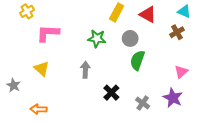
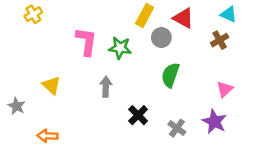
pink L-shape: (48, 33) -> (86, 41), moved, turned 95
gray circle: (130, 38) -> (161, 38), moved

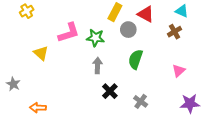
pink L-shape: (86, 41) -> (69, 33), turned 65
yellow triangle: (51, 85) -> (41, 53), moved
gray arrow: (106, 87) -> (98, 65), moved
purple star: (214, 122) -> (190, 103), moved, turned -30

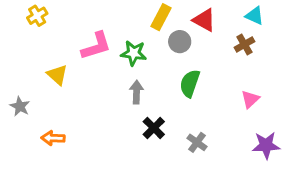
gray star: (13, 84) -> (20, 106), moved
orange arrow: (38, 108) -> (53, 138), moved

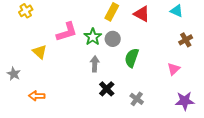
gray circle: (180, 42) -> (113, 39), moved
brown cross: (244, 44) -> (186, 40), moved
green star: (134, 53) -> (93, 37), turned 30

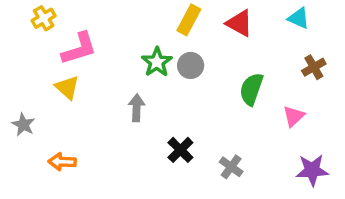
pink L-shape: (67, 32) -> (79, 49), moved
green semicircle: (132, 58) -> (251, 89), moved
gray arrow: (95, 64) -> (137, 108), moved

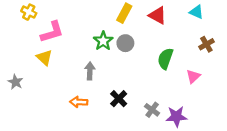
yellow cross: (44, 18) -> (29, 12), turned -32
orange arrow: (62, 162) -> (79, 102), moved
purple star: (312, 170) -> (176, 116), moved

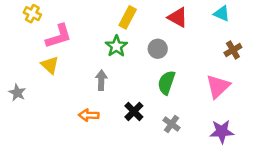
yellow rectangle: (124, 13) -> (128, 17), moved
gray circle: (125, 43) -> (158, 49), moved
green semicircle: (165, 59) -> (166, 83), moved
pink triangle: (193, 76) -> (218, 86), size x1.5
purple star: (176, 116) -> (222, 132), moved

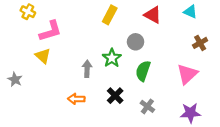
green star: (116, 46) -> (112, 58), moved

